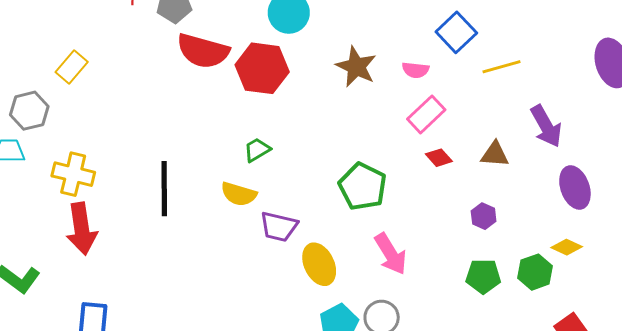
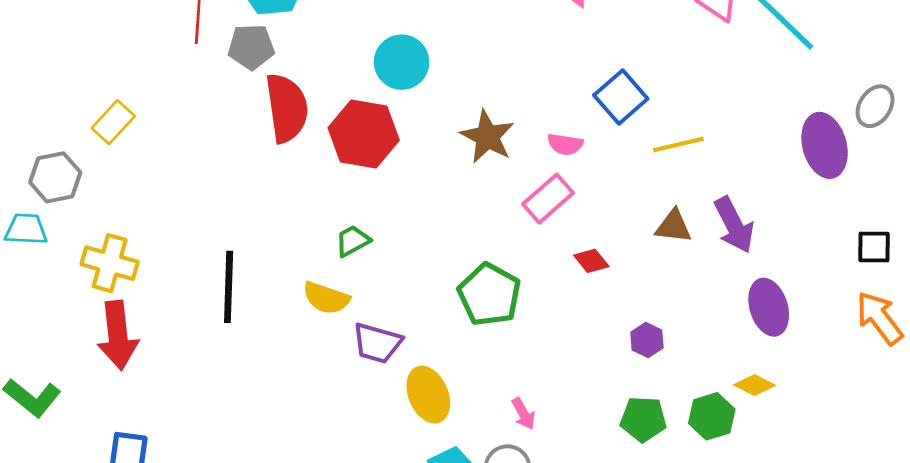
red semicircle: (203, 51) -> (287, 108), turned -116
pink rectangle: (426, 114) -> (548, 199), moved
brown triangle: (495, 154) -> (674, 226), moved
pink arrow: (391, 254) -> (523, 414), moved, size x0.6

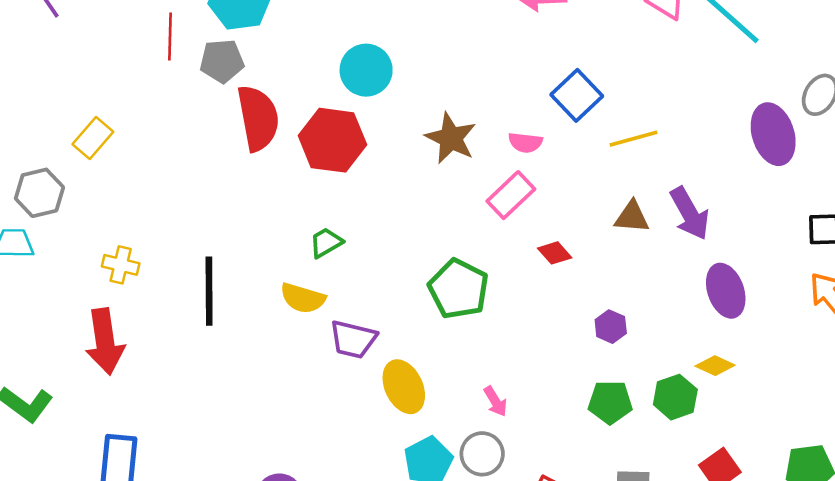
yellow cross: (110, 263) -> (121, 265), moved, size x0.7

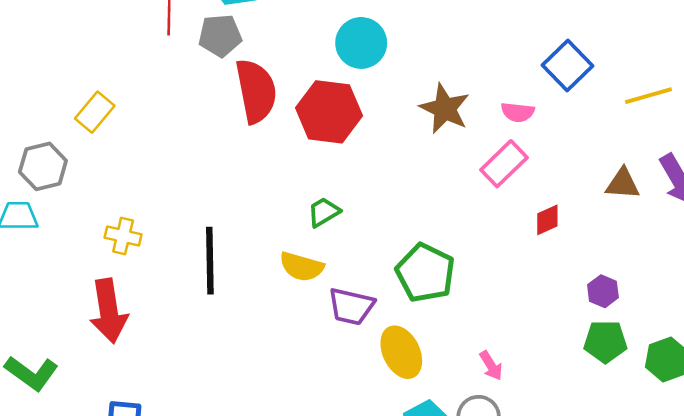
yellow line: (634, 139) -> (649, 96), moved
red diamond: (555, 253) -> (547, 220), turned -72
green pentagon: (458, 289) -> (425, 273), moved
green pentagon: (610, 402) -> (605, 342), moved

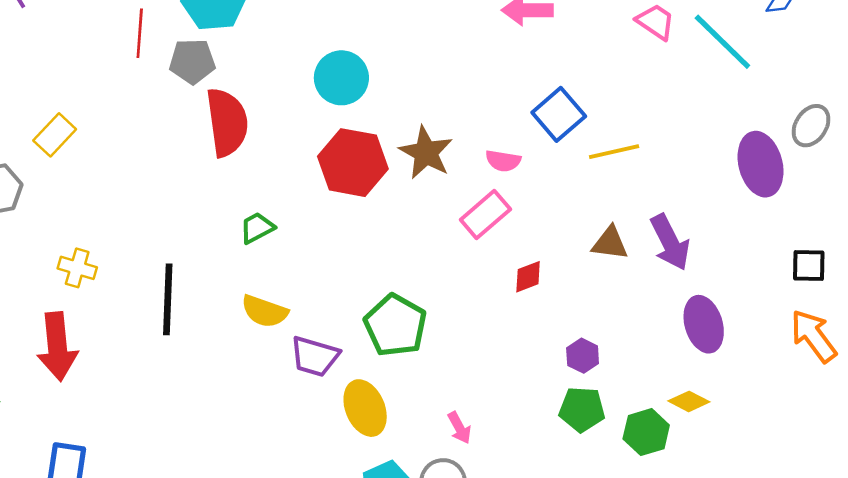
yellow line: (649, 96) -> (614, 152), moved
red hexagon: (329, 112) -> (353, 163), moved
green trapezoid: (324, 212) -> (257, 228), moved

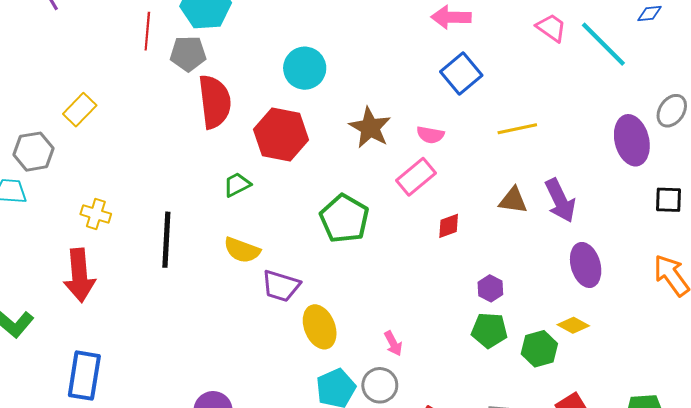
blue square: (559, 114) -> (461, 74), moved
red hexagon: (353, 163) -> (281, 135), moved
black square: (809, 265) -> (669, 200), moved
green pentagon: (395, 325) -> (344, 219), moved

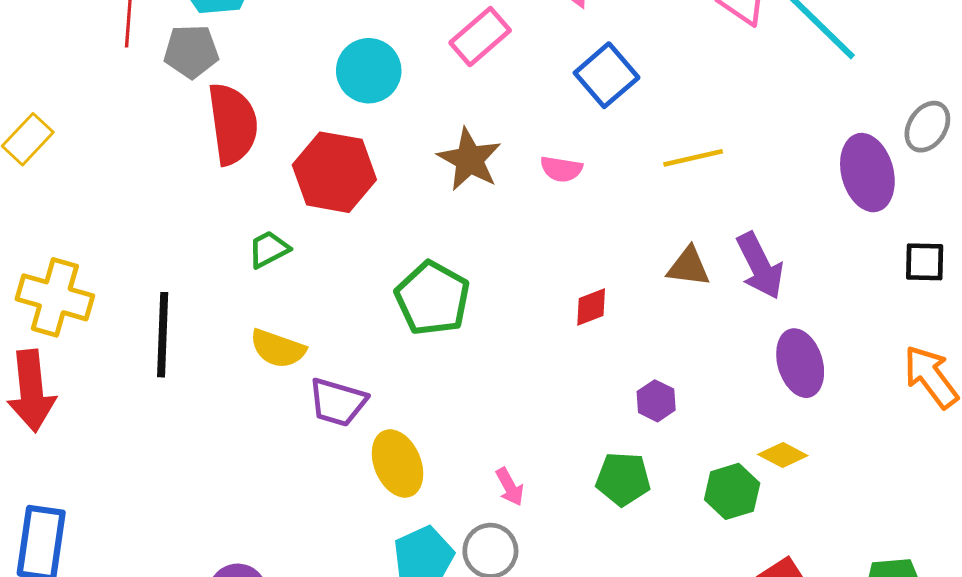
pink rectangle: (416, 177) -> (480, 37), moved
yellow cross: (96, 214) -> (55, 297), size x1.6
green pentagon: (489, 330) -> (623, 479), moved

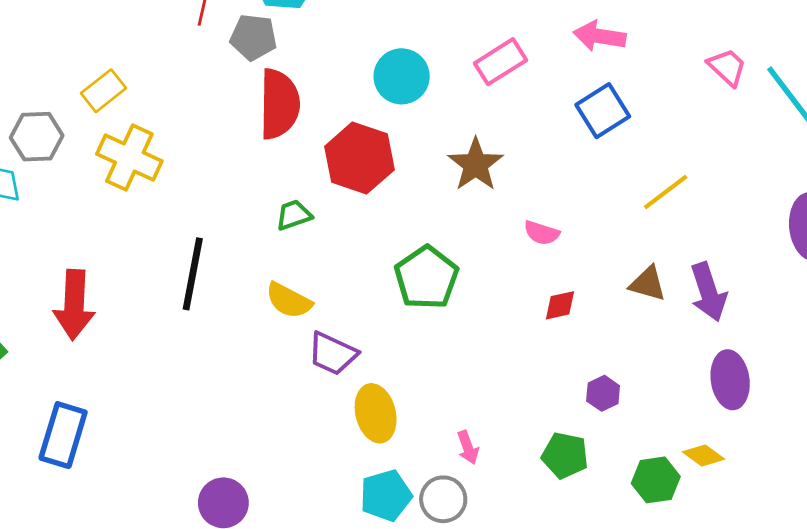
yellow line: (693, 158) -> (666, 192), turned -33
pink semicircle: (561, 169) -> (542, 233), moved
yellow cross: (55, 297) -> (129, 158), moved

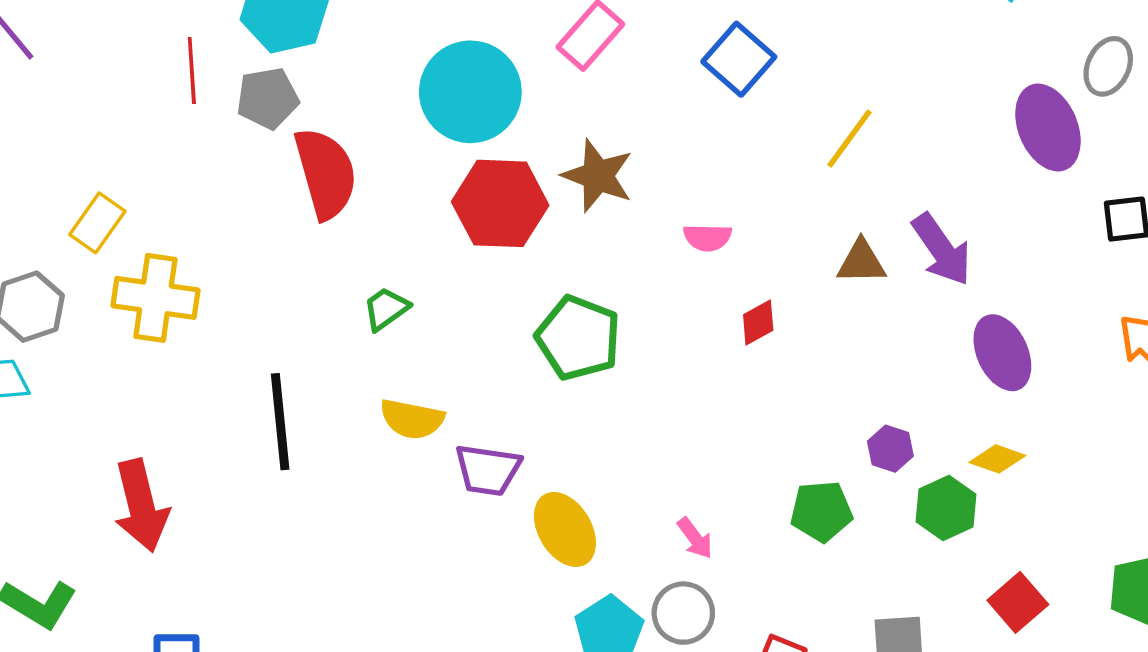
cyan circle: (402, 76) -> (470, 92), size x1.4
red hexagon: (359, 158) -> (500, 203), moved
purple hexagon: (603, 393) -> (890, 449), moved

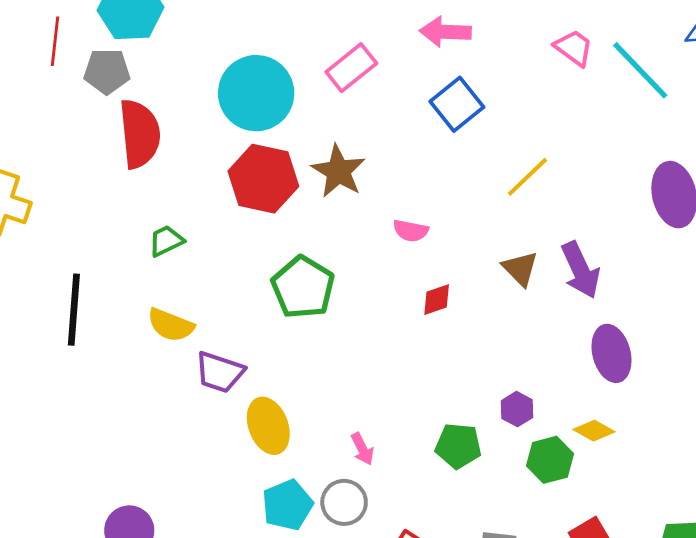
brown triangle: (861, 262) -> (520, 269), turned 36

